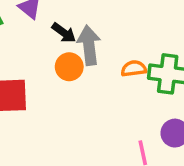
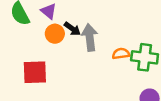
orange circle: (69, 67) -> (55, 34), moved

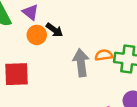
gray arrow: (90, 37) -> (81, 63), moved

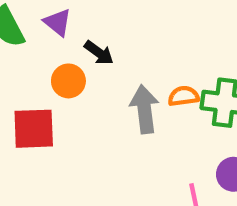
orange circle: (37, 35) -> (68, 81), moved

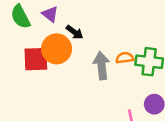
orange circle: (68, 81) -> (57, 49), size x1.5
red square: (34, 129) -> (36, 59), moved

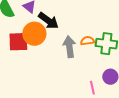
black arrow: (75, 32) -> (48, 21), size x1.5

